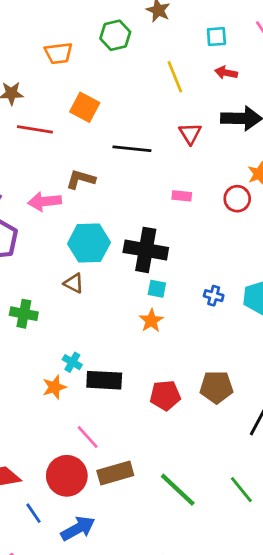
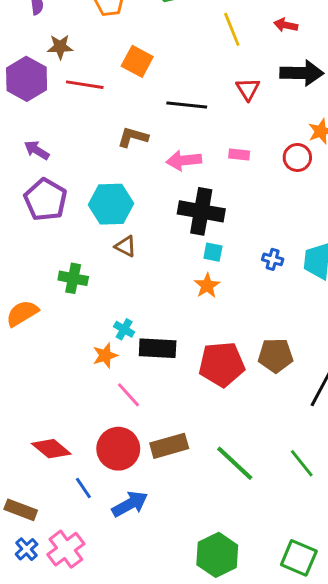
pink arrow: (45, 201) -> (184, 160), moved
cyan hexagon: (89, 243) -> (111, 204), moved
red pentagon: (165, 395) -> (222, 364), size x1.4
pink line: (88, 437) -> (128, 395), moved

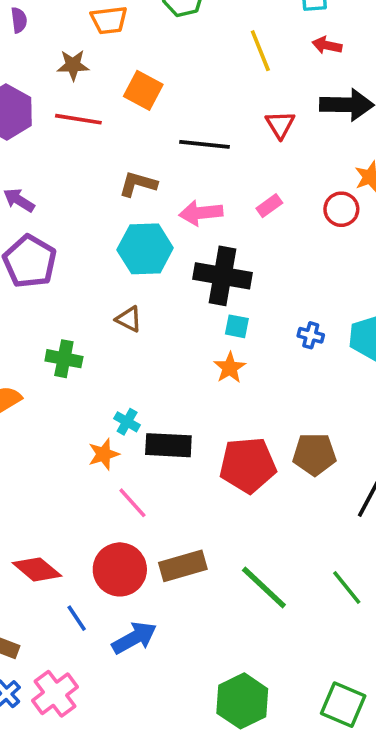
brown star: (60, 47) -> (73, 65), moved
pink rectangle: (239, 155) -> (269, 206), turned -42
cyan hexagon: (111, 204) -> (145, 249), moved

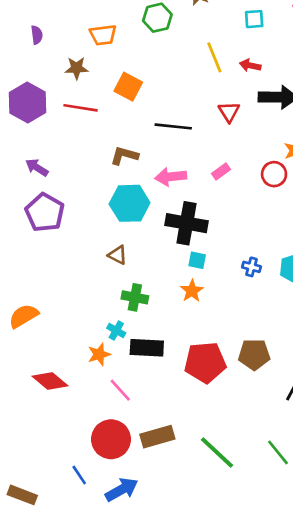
red arrow: (327, 45) -> (250, 65), moved
green cross: (64, 359) -> (135, 297), moved
red diamond: (37, 569) -> (50, 381), moved

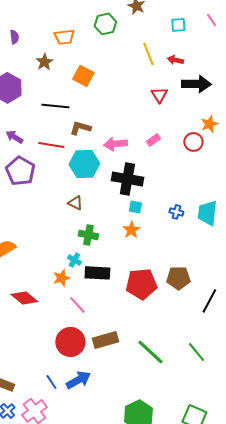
brown star: (77, 68) -> (44, 62), turned -30
red line: (80, 108) -> (51, 145), moved
black line: (173, 126) -> (55, 106), moved
blue line: (79, 475) -> (51, 382), moved

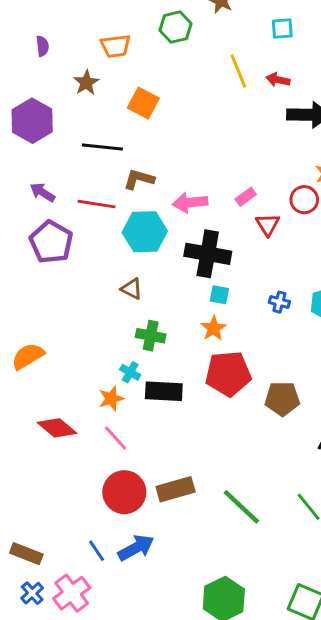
red triangle: (159, 95) -> (268, 225), moved
red pentagon: (141, 284) -> (228, 374), moved
pink line: (77, 305) -> (116, 438), moved

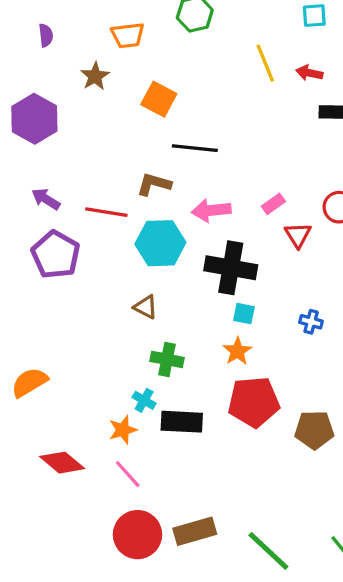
black line: (102, 147) -> (195, 148), moved

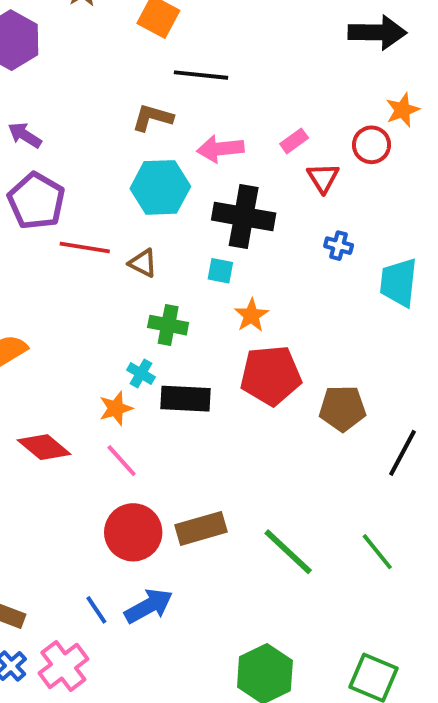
red line: (106, 212) -> (85, 248), moved
cyan square: (244, 314) -> (220, 271), moved
blue cross: (311, 322) -> (339, 246), moved

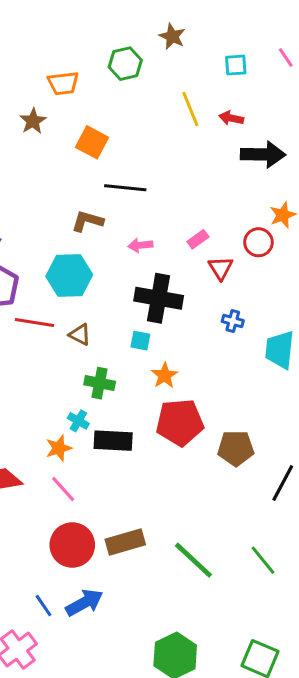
pink arrow: (220, 149) -> (140, 245), size x0.7
cyan hexagon: (160, 187) -> (69, 276), moved

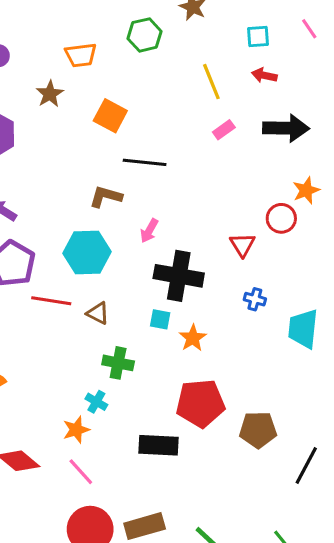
red arrow: (231, 118) -> (264, 75), moved
pink rectangle: (198, 239) -> (224, 130), moved
pink arrow: (140, 245) -> (149, 231), moved, turned -55
orange star: (165, 375) -> (193, 338), moved
black rectangle: (113, 441) -> (159, 445), moved

